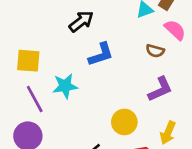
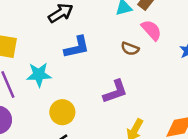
purple L-shape: (160, 89) -> (115, 91), moved
yellow circle: (124, 122) -> (62, 112), moved

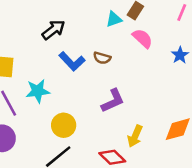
blue L-shape: (77, 47) -> (72, 61), turned 64
brown semicircle: (130, 49) -> (102, 58), moved

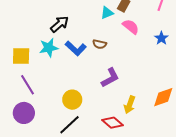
cyan star: (38, 91) -> (49, 48), moved

